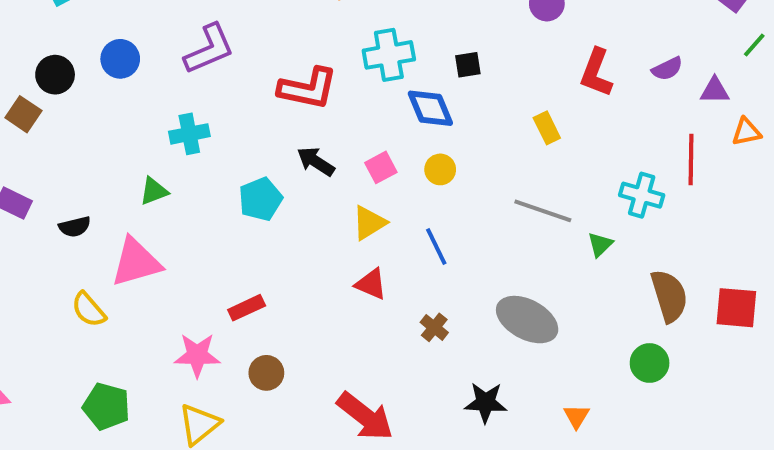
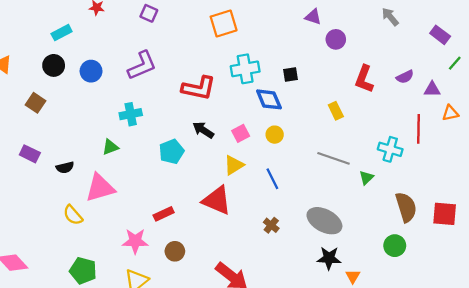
black circle: (55, 75) -> (54, 65), moved
red triangle: (371, 284) -> (217, 200), moved, size x1.6
black star: (486, 402) -> (329, 258), moved

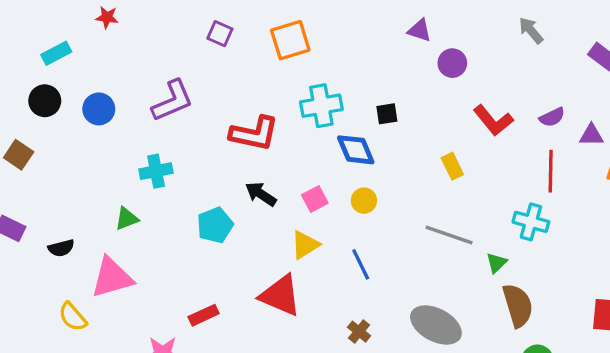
purple square: (149, 13) -> (220, 34), moved
red L-shape: (364, 79) -> (493, 120), turned -60
red line: (419, 129) -> (551, 171), moved
brown semicircle: (406, 207) -> (518, 305), moved

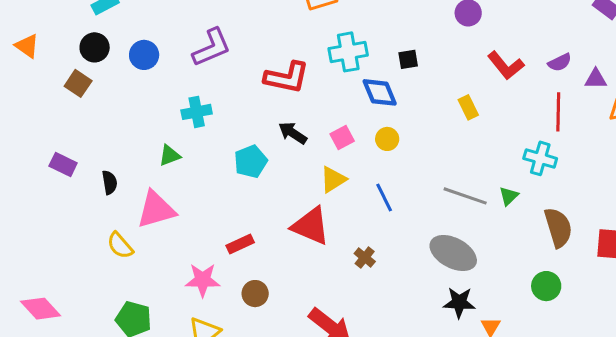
brown square: (19, 155) -> (78, 83), moved
gray line: (449, 235) -> (465, 196), moved
black semicircle: (61, 248) -> (110, 182), turned -85
brown semicircle: (518, 305) -> (558, 228), moved
brown cross: (359, 332) -> (365, 258), moved

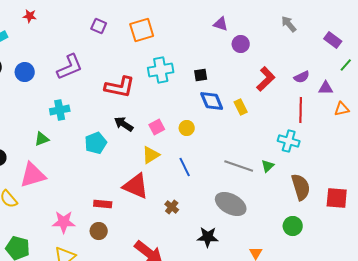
red L-shape: (506, 65) -> (266, 79), turned -95
blue diamond: (380, 92) -> (212, 101), moved
red rectangle: (240, 244) -> (103, 204), moved, turned 30
black star: (459, 303) -> (208, 237), moved

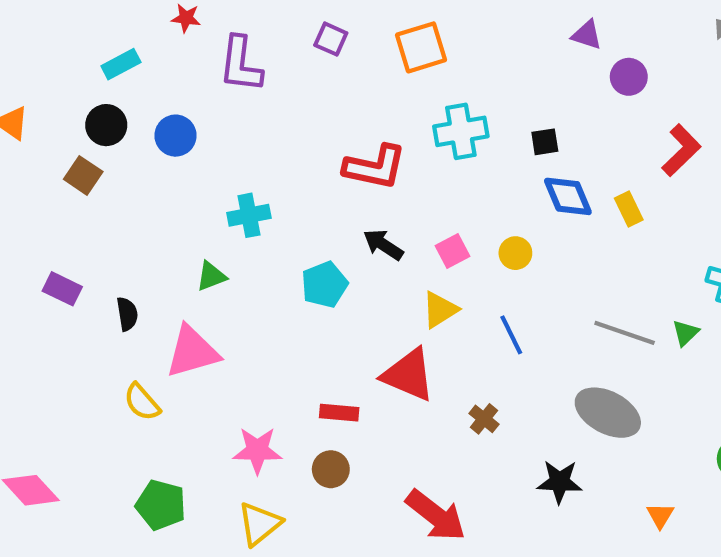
purple L-shape: (70, 67) -> (241, 64), moved, turned 120

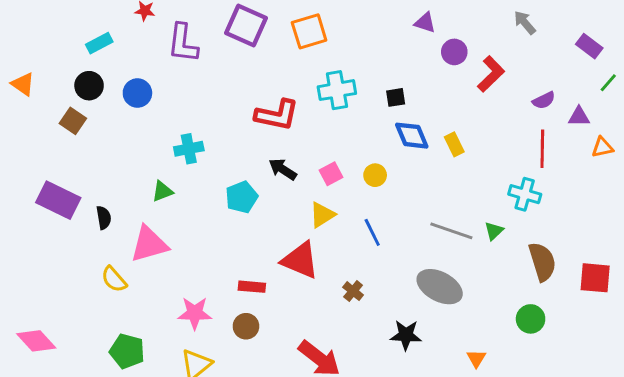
purple square: (331, 39) -> (246, 26), size x1.8
red L-shape: (681, 150) -> (491, 74), moved
purple rectangle: (62, 289) -> (58, 200), size x1.6

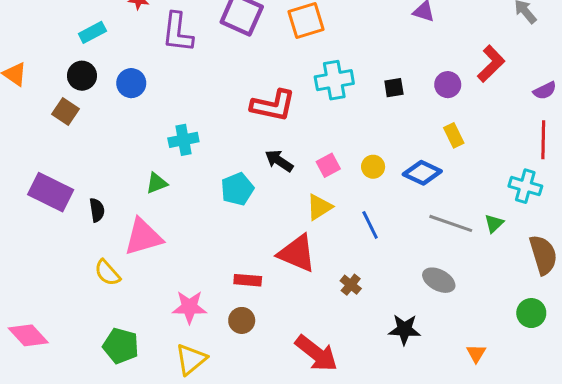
purple circle: (454, 52) -> (448, 85), moved
blue diamond: (412, 136) -> (422, 173), moved, turned -42
gray ellipse: (440, 287) -> (439, 280), size x0.7

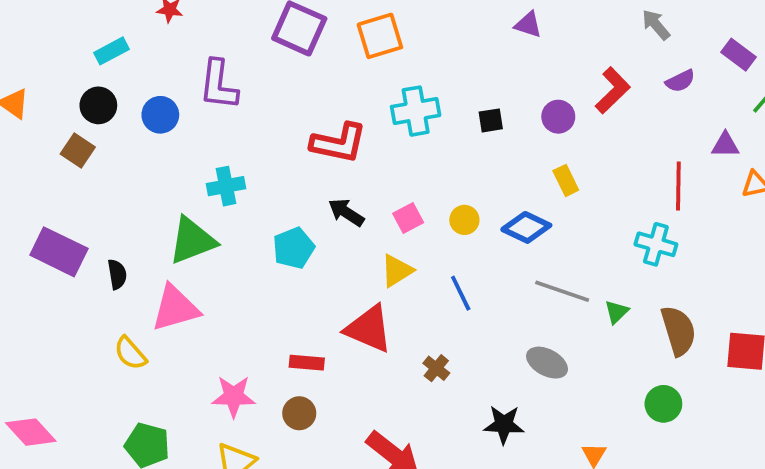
purple L-shape: (178, 32) -> (219, 85), moved
purple semicircle: (545, 91) -> (680, 81), moved
green triangle: (157, 183) -> (192, 241), size x1.8
green triangle: (494, 223) -> (616, 312), moved

